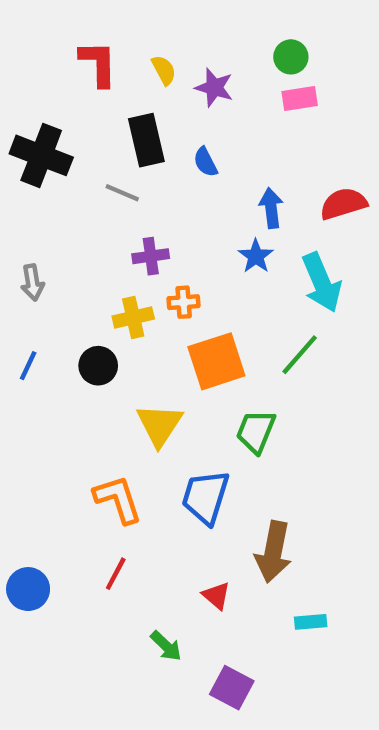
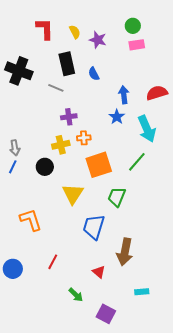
gray arrow: (32, 282) -> (15, 148), moved
orange L-shape: (118, 499) -> (31, 220), moved
cyan rectangle: (311, 622) -> (142, 292), moved

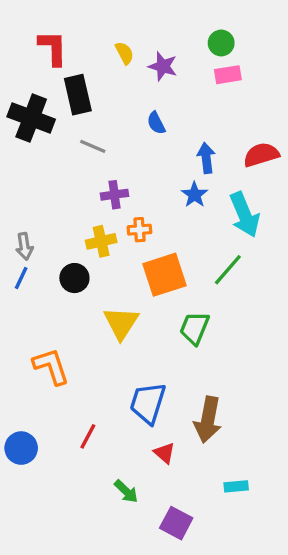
red L-shape: (45, 29) -> (53, 48), moved
black rectangle: (67, 64) -> (78, 95), moved
blue trapezoid: (94, 227) -> (148, 403), moved

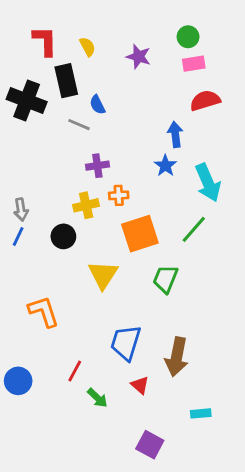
yellow semicircle: (124, 53) -> (88, 47), moved
blue semicircle: (156, 123) -> (97, 105), moved
red semicircle: (261, 155) -> (205, 100), moved
green arrow: (126, 491) -> (97, 398), moved

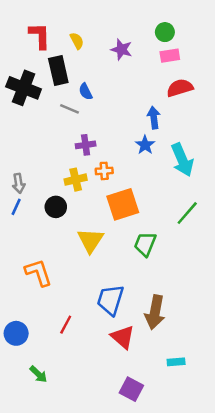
green line: (194, 229) -> (187, 213), moved
red triangle: (140, 385) -> (123, 337), size x1.5
green arrow: (97, 398) -> (38, 374), moved

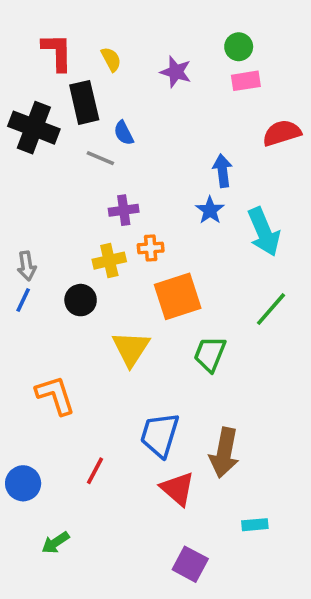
red semicircle: (180, 88) -> (282, 133), moved
green arrow: (38, 374) -> (55, 543), turned 102

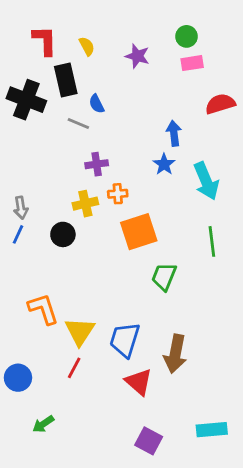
green line: (271, 309) -> (212, 241), turned -48
yellow triangle: (131, 349) -> (80, 331), moved
cyan rectangle: (255, 525) -> (212, 430), moved, size x1.5

